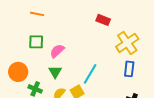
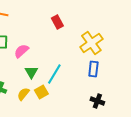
red rectangle: (103, 20) -> (57, 22), moved, turned 40
green triangle: (55, 72) -> (31, 72), moved

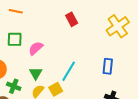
yellow cross: (91, 43) -> (118, 26), moved
green triangle: (31, 72) -> (36, 73), moved

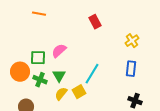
yellow cross: (118, 26) -> (132, 41), moved, size x0.6
green square: (15, 39) -> (38, 58), moved
green cross: (14, 86) -> (40, 80), moved

